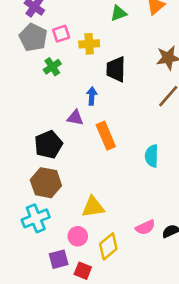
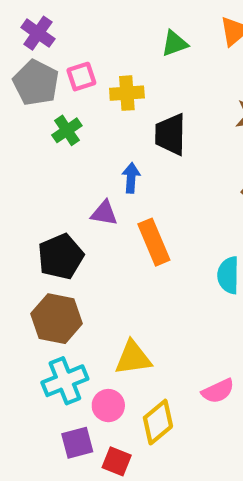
cyan cross: (36, 218) -> (65, 381), moved

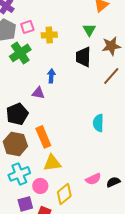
green triangle: (175, 43) -> (89, 30), moved, turned -40
green cross: (67, 130) -> (20, 53), size x1.5
black trapezoid: (170, 134) -> (83, 57), moved
orange rectangle: (154, 242) -> (43, 137), moved

